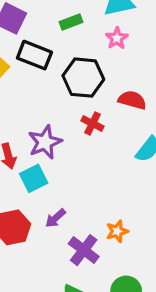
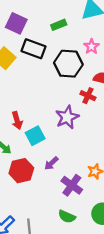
pink star: (117, 38) -> (91, 46), moved
red cross: (93, 123) -> (88, 96), moved
purple star: (45, 142) -> (67, 117), moved

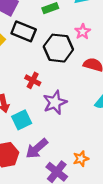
red cross: (88, 96) -> (33, 80), moved
purple arrow: (51, 163) -> (37, 149), size x1.5

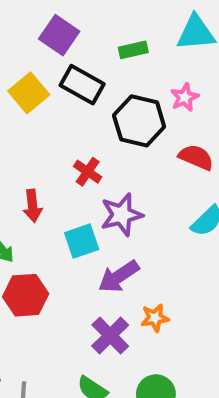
cyan square: (22, 120) -> (82, 241), moved
purple arrow: (37, 149) -> (119, 276), moved

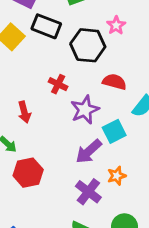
red semicircle: (196, 157) -> (114, 82), moved
cyan square: (82, 241) -> (114, 131), moved

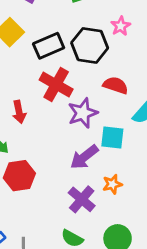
black rectangle: (46, 26) -> (49, 46), moved, turned -48
red cross: (58, 84) -> (56, 84), size x1.6
cyan square: (114, 131) -> (112, 137), turned 30

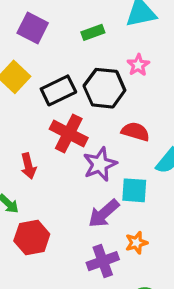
purple cross: (82, 199) -> (103, 261), turned 32

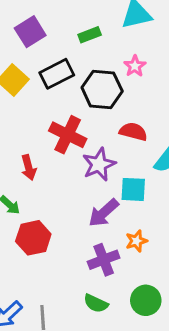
purple square: (33, 28) -> (30, 32), turned 32
black rectangle: (58, 90) -> (57, 74), moved

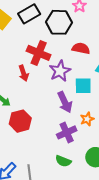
red arrow: (29, 168) -> (24, 73), moved
purple arrow: (104, 213) -> (65, 102), turned -70

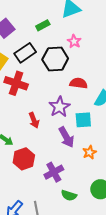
red cross: (39, 53) -> (16, 83), moved
red arrow: (24, 73) -> (34, 120), moved
purple cross: (67, 132) -> (54, 172), moved

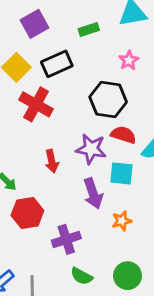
black hexagon: (55, 59) -> (108, 100), moved
red semicircle: (79, 83) -> (123, 135), moved
purple star: (59, 107) -> (91, 149), turned 30

